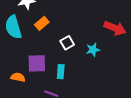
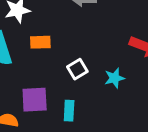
orange rectangle: (42, 23) -> (40, 42), turned 40

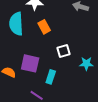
orange rectangle: (40, 42) -> (44, 27), turned 48

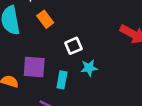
cyan star: (86, 64) -> (89, 68), moved

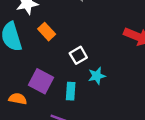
purple square: (34, 67) -> (41, 81), turned 30

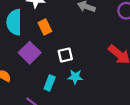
purple square: (41, 81) -> (30, 53), moved

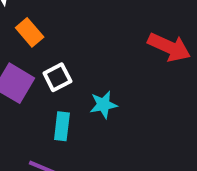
white square: (65, 55) -> (57, 77), moved

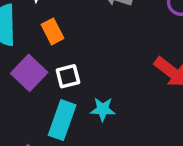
cyan rectangle: (62, 126) -> (62, 120), size x1.5

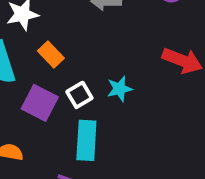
cyan star: (103, 109) -> (120, 89), moved

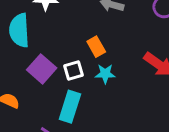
orange rectangle: (51, 55) -> (96, 47), moved

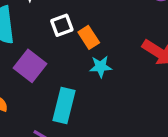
white square: (73, 71) -> (62, 25), moved

